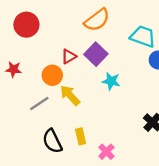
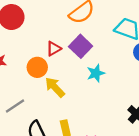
cyan star: (111, 81) -> (96, 73), turned -30
gray line: (39, 103) -> (15, 106), moved

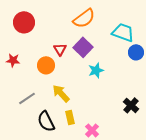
red triangle: (54, 49) -> (60, 49), turned -32
yellow arrow: (55, 87) -> (61, 93), moved

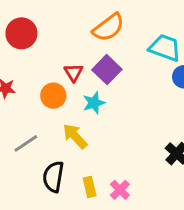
cyan star: (96, 70) -> (94, 103), moved
yellow rectangle: (70, 117) -> (90, 187), moved
black semicircle: (46, 121) -> (53, 177), turned 35

